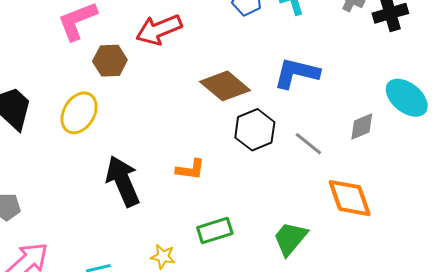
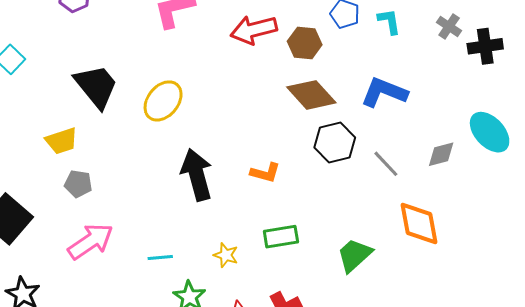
brown hexagon: (110, 61) -> (305, 43), moved

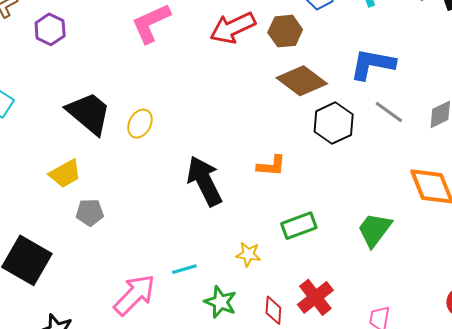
yellow ellipse: (163, 101) -> (140, 124), moved, size x0.7
gray line: (386, 164) -> (389, 112), moved
pink arrow: (90, 241) -> (134, 295), moved

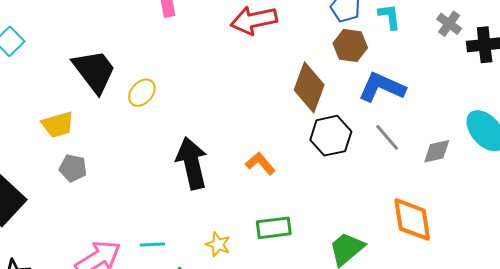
brown hexagon: (285, 31) -> (350, 46), moved
brown diamond: (302, 81) -> (309, 87), turned 60
orange L-shape: (271, 166) -> (260, 163), turned -148

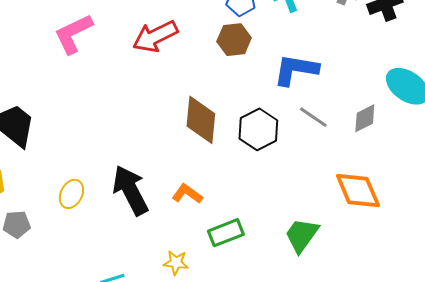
brown hexagon: (350, 46) -> (234, 40), moved
brown diamond: (309, 87) -> (201, 120), moved
yellow ellipse: (142, 93) -> (71, 194), moved
orange L-shape: (260, 163) -> (187, 194), moved

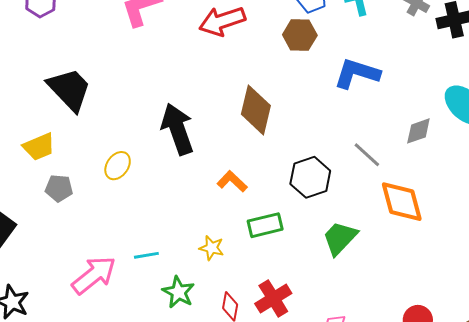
gray line: (313, 117) -> (367, 155), moved
black hexagon: (258, 129) -> (310, 177), moved
black arrow: (130, 190) -> (177, 129), moved

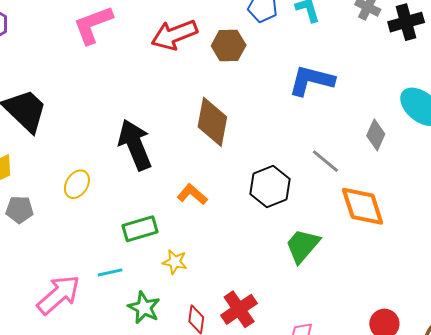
brown hexagon: (300, 35) -> (229, 45), moved
gray diamond: (418, 131) -> (376, 135), turned -44
green rectangle: (265, 225) -> (140, 229), moved

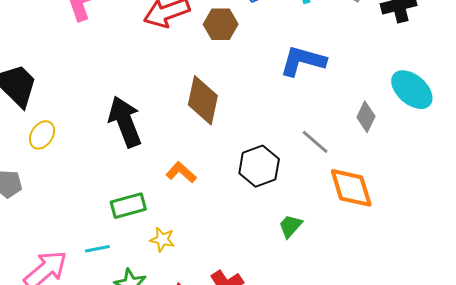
yellow ellipse: (77, 184) -> (42, 135), moved
green trapezoid: (302, 246) -> (290, 226), size x0.7

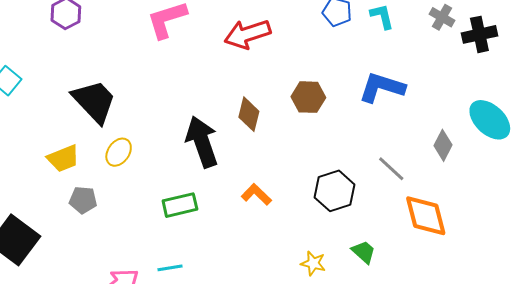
brown hexagon: (221, 24) -> (308, 97), moved
brown diamond: (203, 100) -> (249, 114), moved, size x0.7
green rectangle: (128, 206) -> (180, 205), moved
green trapezoid: (290, 226) -> (364, 252), turned 88
yellow star: (162, 239) -> (313, 263), moved

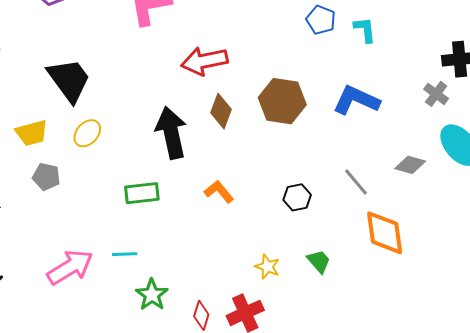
gray cross: (442, 17) -> (436, 94), moved
red arrow: (247, 34) -> (204, 61), moved
brown hexagon: (308, 97) -> (282, 101), size x1.4
gray diamond: (443, 145) -> (410, 165), turned 72
black hexagon: (334, 191) -> (297, 197), size x0.7

